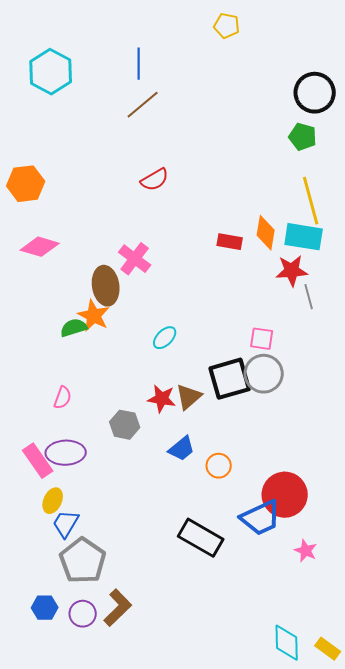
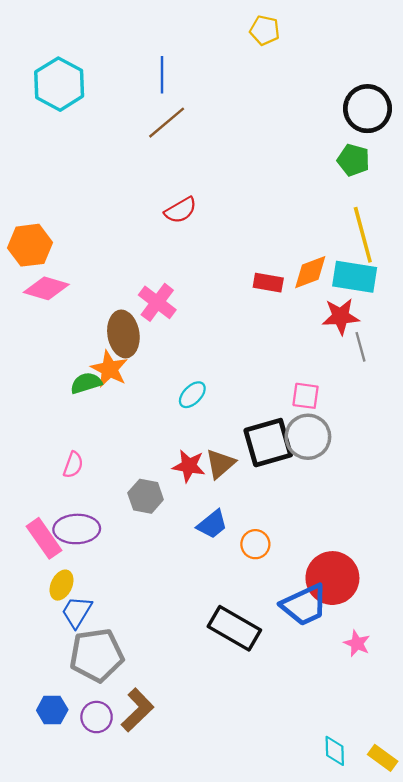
orange hexagon: (26, 184) -> (30, 245), moved
orange diamond: (266, 233) -> (310, 272), turned 60
gray pentagon: (83, 561) -> (97, 655), turned 30
cyan diamond: (287, 643) -> (335, 751), size x0.7

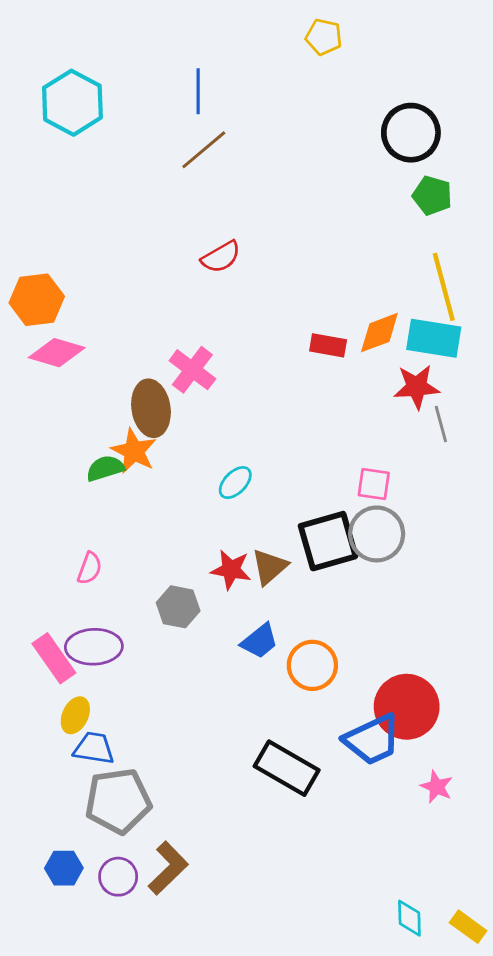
black circle: (367, 109) -> (411, 133), moved
orange circle: (255, 544) -> (312, 665), size x1.4
blue trapezoid: (77, 612) -> (94, 748), turned 68

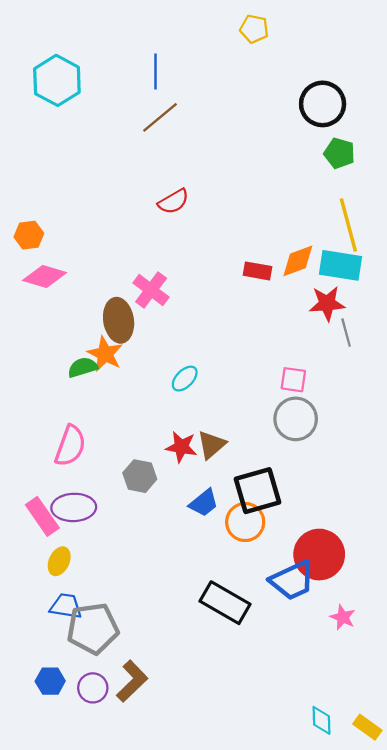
orange hexagon: (37, 300) -> (29, 235), size x0.7
black square: (328, 541) -> (258, 491), moved
pink semicircle: (90, 568) -> (70, 446), size x1.6
blue trapezoid: (94, 748) -> (66, 606), moved

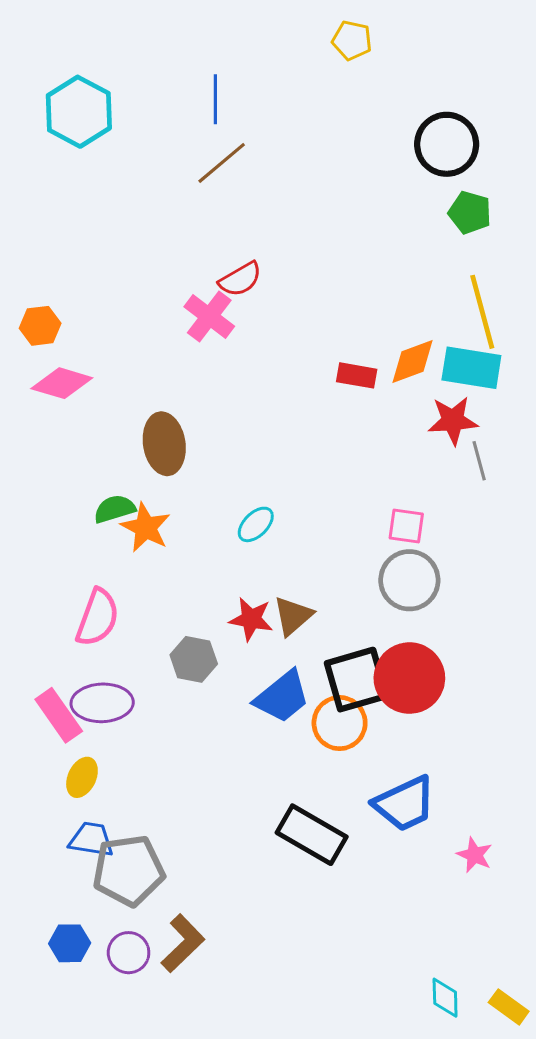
pink cross: (151, 290) -> (209, 317), moved
orange star: (105, 354) -> (146, 528), moved
blue trapezoid: (204, 503) -> (282, 697), size x1.4
red circle: (319, 555) -> (409, 678), moved

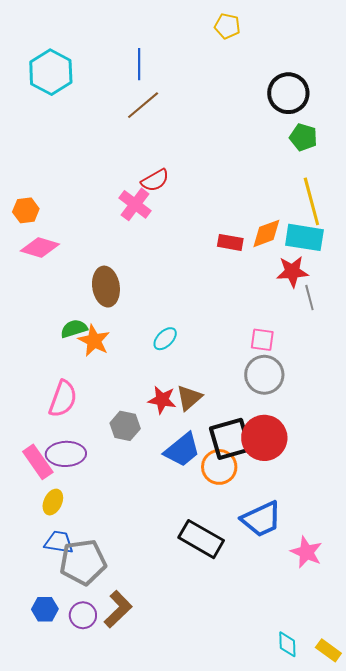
pink star: (475, 855) -> (306, 552), size x1.4

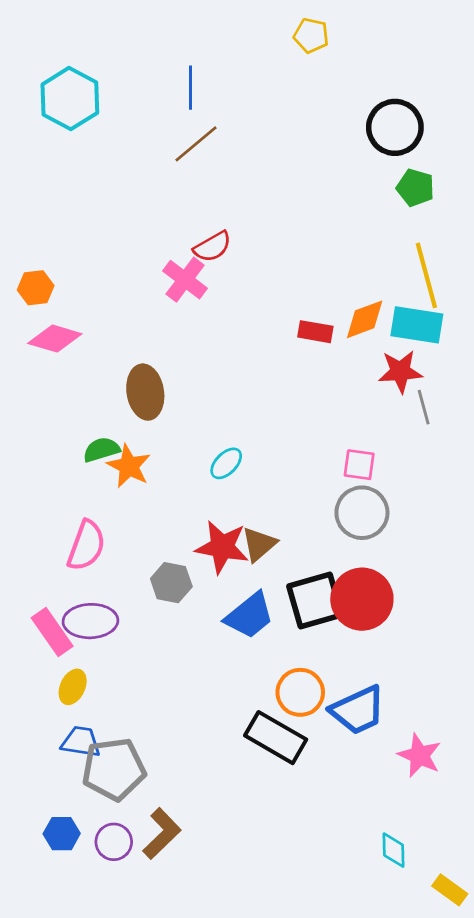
red star: (162, 400) -> (222, 547), size x1.4
orange circle: (219, 467) -> (300, 692), moved
cyan diamond: (287, 644) -> (393, 850), moved

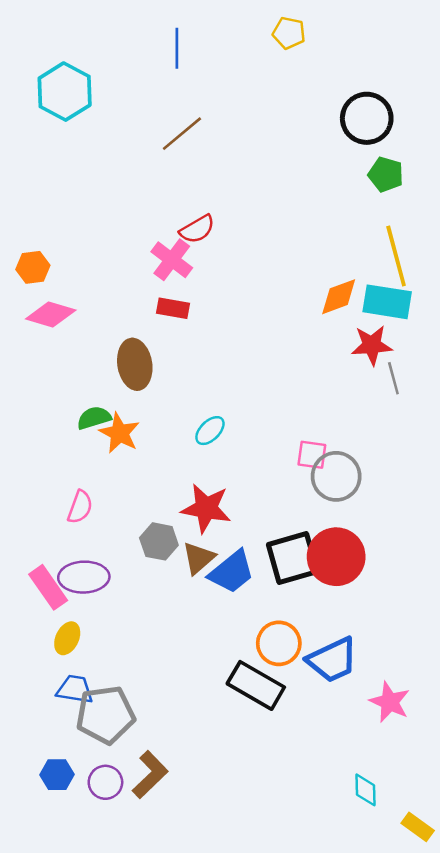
blue line: (191, 88) -> (177, 48), moved
red rectangle: (315, 332) -> (173, 308), moved
pink square: (359, 465) -> (312, 455), moved
brown triangle: (259, 544) -> (198, 558), moved
pink semicircle: (86, 546) -> (80, 507), size x0.7

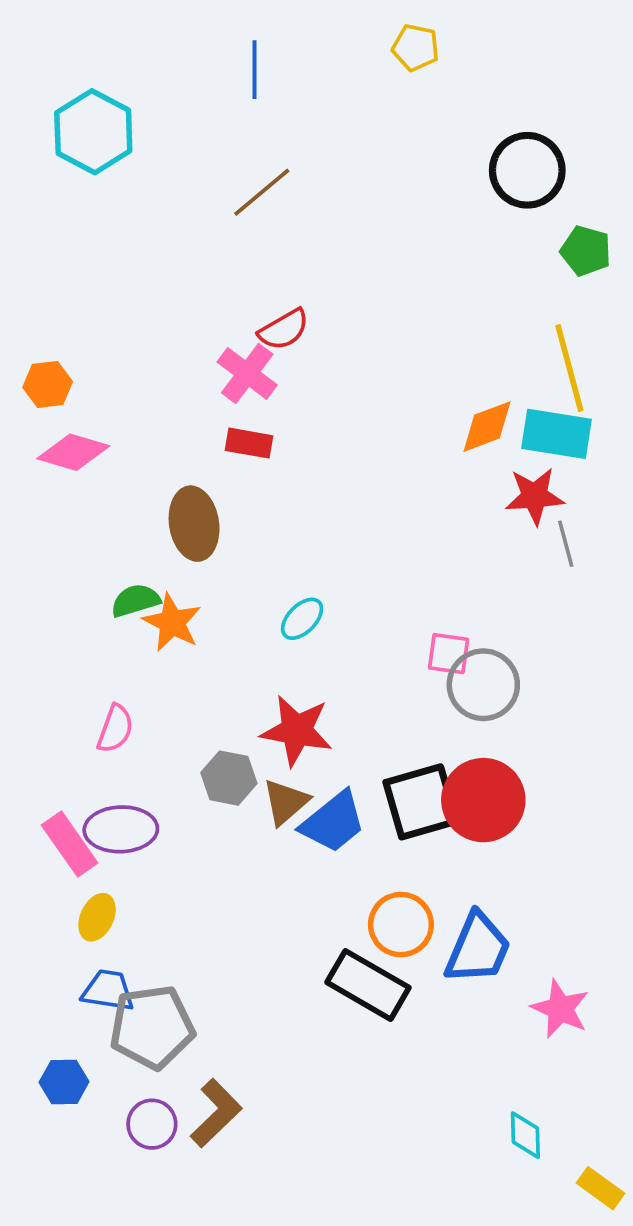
green pentagon: (386, 174) -> (586, 251), moved
blue trapezoid: (332, 660) -> (478, 948), turned -42
blue hexagon: (57, 775) -> (64, 1082), moved

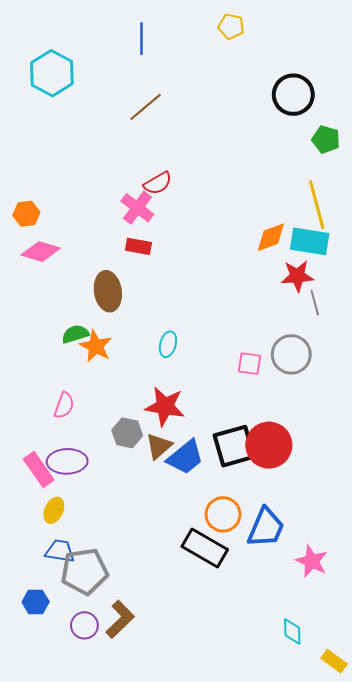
cyan ellipse: (302, 619) -> (168, 344), turned -30
gray circle: (483, 685) -> (291, 354), moved

